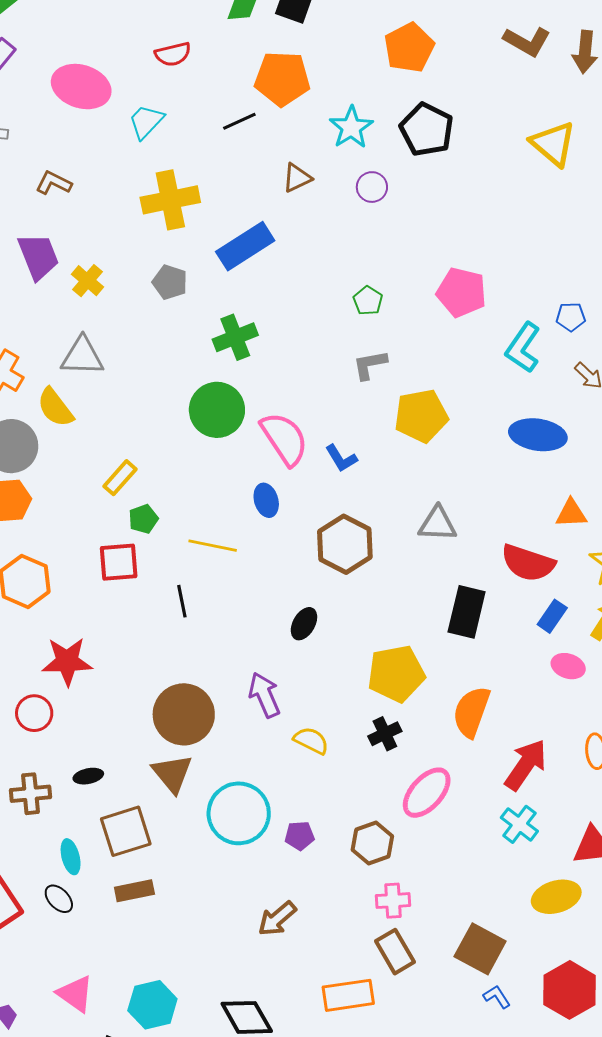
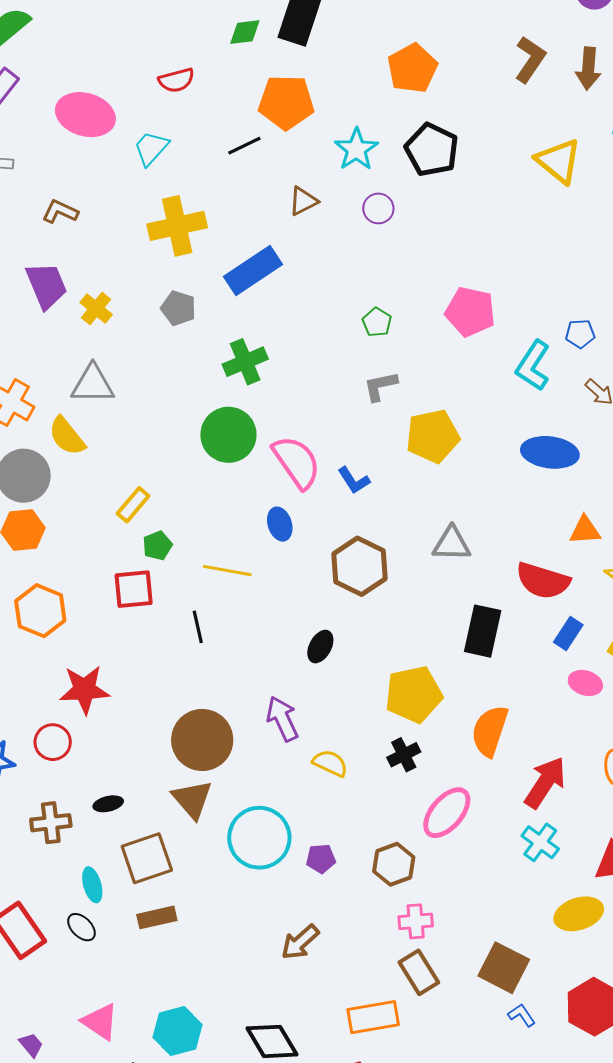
brown L-shape: (527, 41) -> (530, 59), turned -84

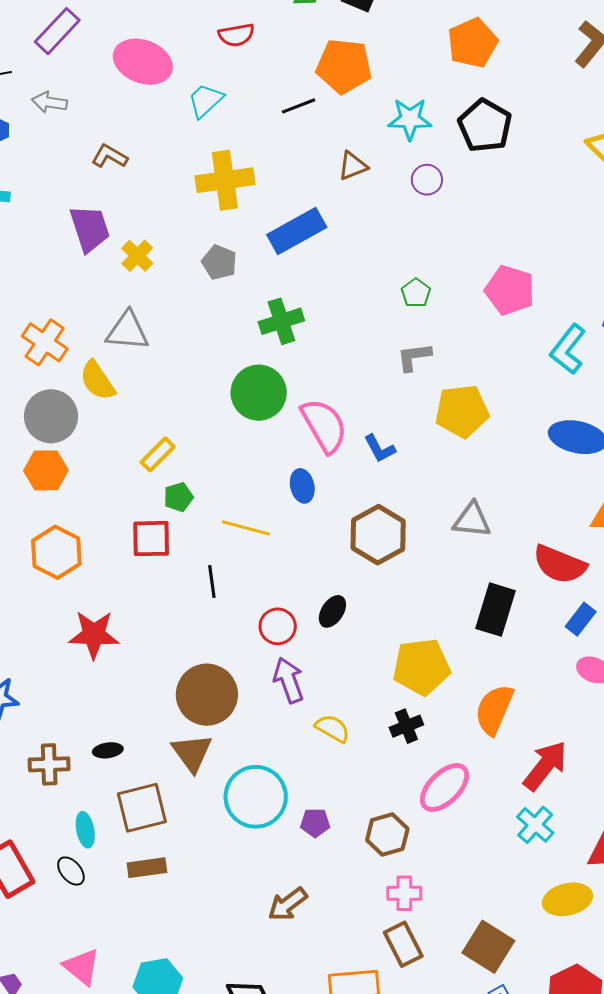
cyan star: (356, 149) -> (410, 119), turned 30
red circle: (53, 742) -> (278, 626), moved

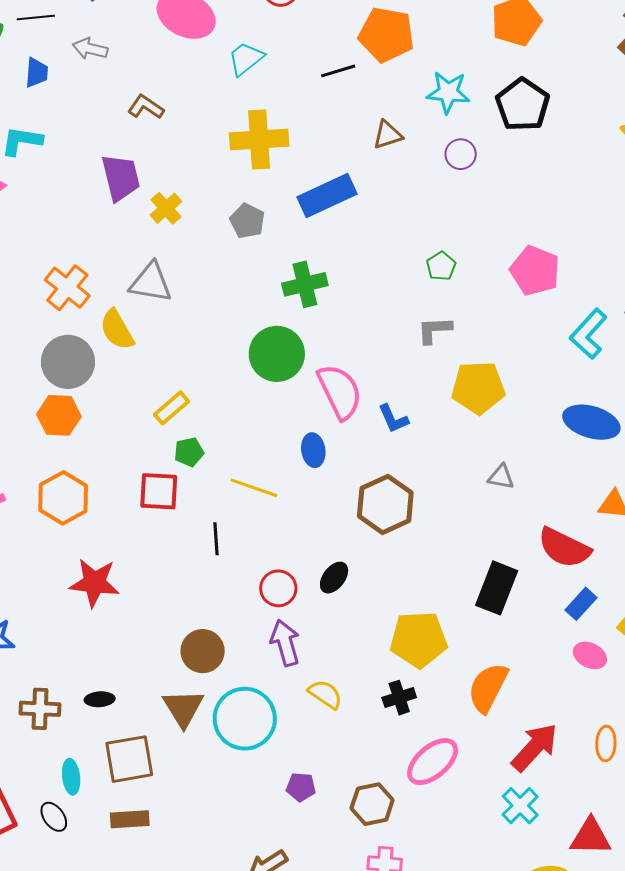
gray triangle: (472, 520) -> (501, 477), moved, size x0.7
brown circle: (207, 695) -> (203, 651), size x0.7
cyan circle: (256, 797) -> (245, 719), moved

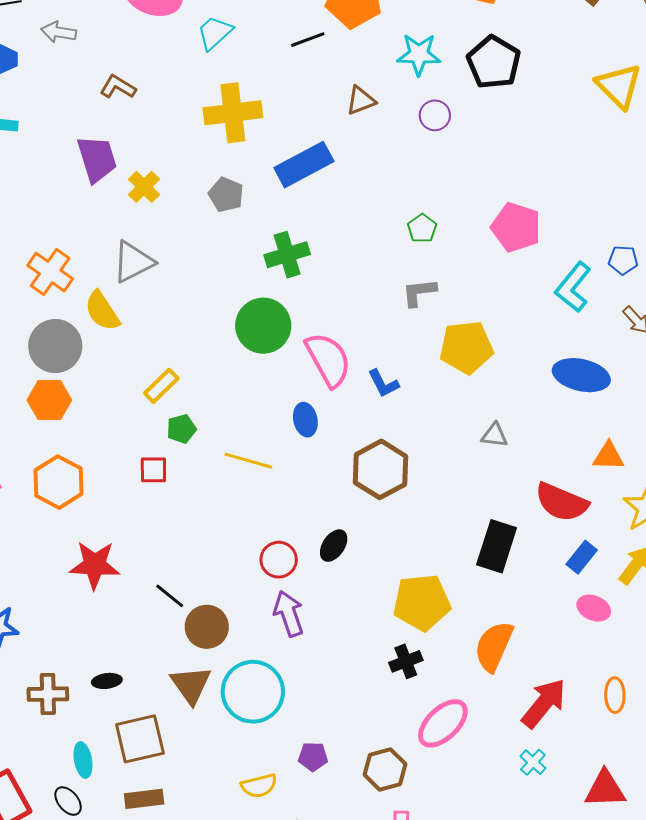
gray triangle: (151, 283) -> (133, 262), turned -33
red square: (159, 491) -> (153, 470), size x0.7
black line: (216, 539) -> (170, 596), moved, turned -44
yellow semicircle: (325, 694) -> (259, 786), moved, turned 135
cyan cross: (520, 806) -> (533, 762), size x0.7

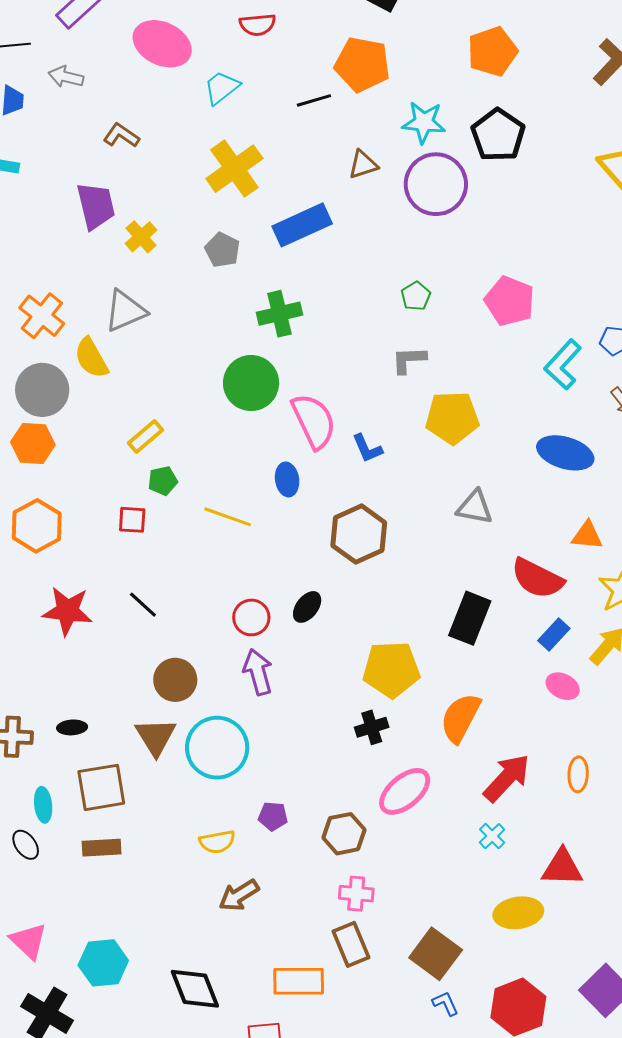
yellow cross: (233, 113) -> (234, 169), turned -32
purple circle: (435, 115) -> (436, 184), size x2.0
gray triangle: (494, 435) -> (475, 507), size x1.4
black line: (170, 596) -> (143, 605), moved

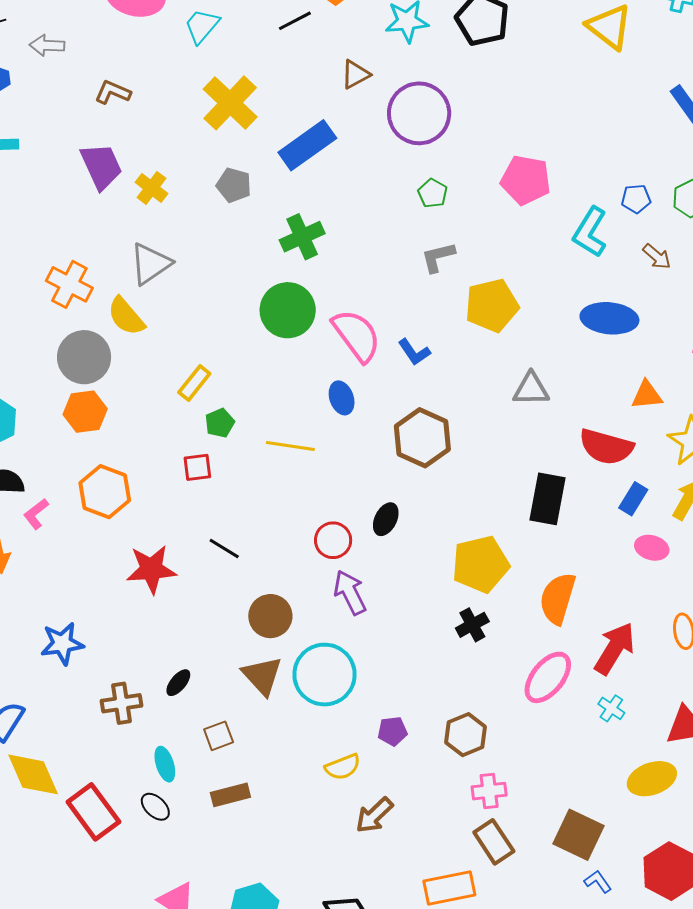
purple circle: (436, 184) -> (419, 113), moved
black ellipse: (72, 727) -> (178, 683), turned -36
brown square: (101, 787) -> (219, 736), size x0.6
pink ellipse: (405, 791) -> (548, 677), moved

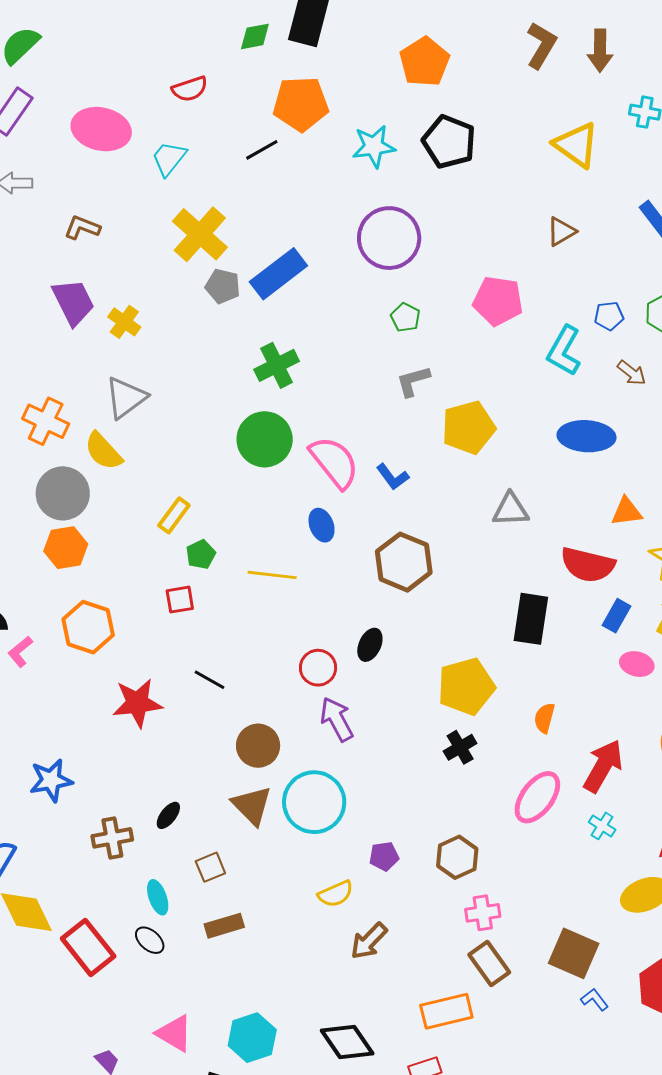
brown triangle: (355, 74) -> (561, 232), moved
gray pentagon: (234, 185) -> (223, 286), moved
orange semicircle: (558, 598) -> (544, 718), size x0.6

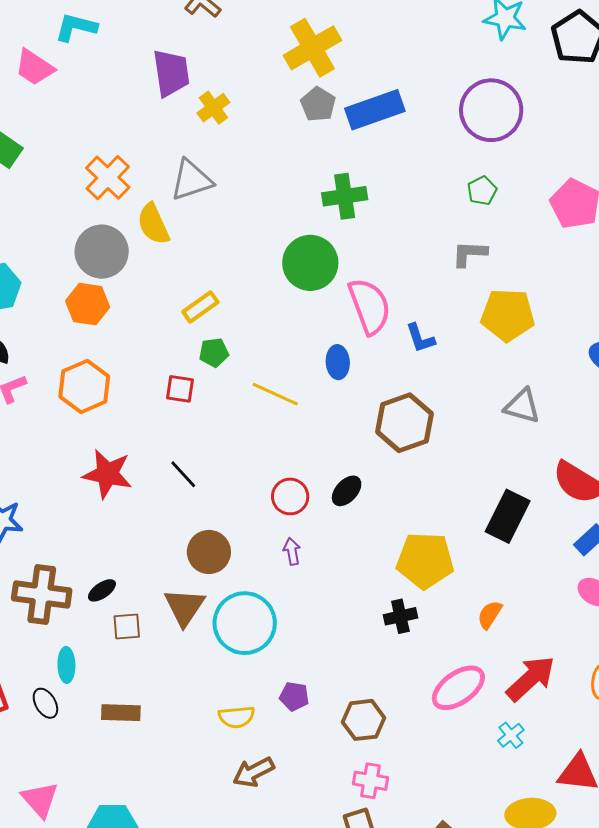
purple arrow: (337, 719) -> (292, 551), size x0.6
brown cross: (112, 838) -> (42, 594), size x1.4
brown square: (210, 867) -> (127, 627), moved

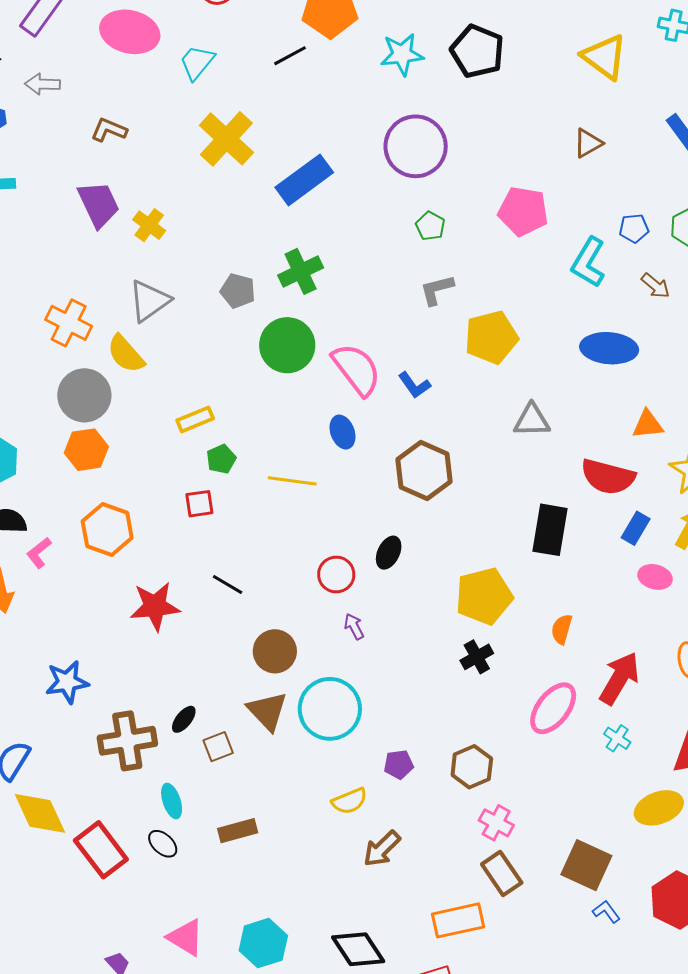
gray pentagon: (318, 104) -> (238, 291), moved
yellow rectangle: (200, 307) -> (195, 419), turned 30
pink cross: (371, 781) -> (496, 823), turned 36

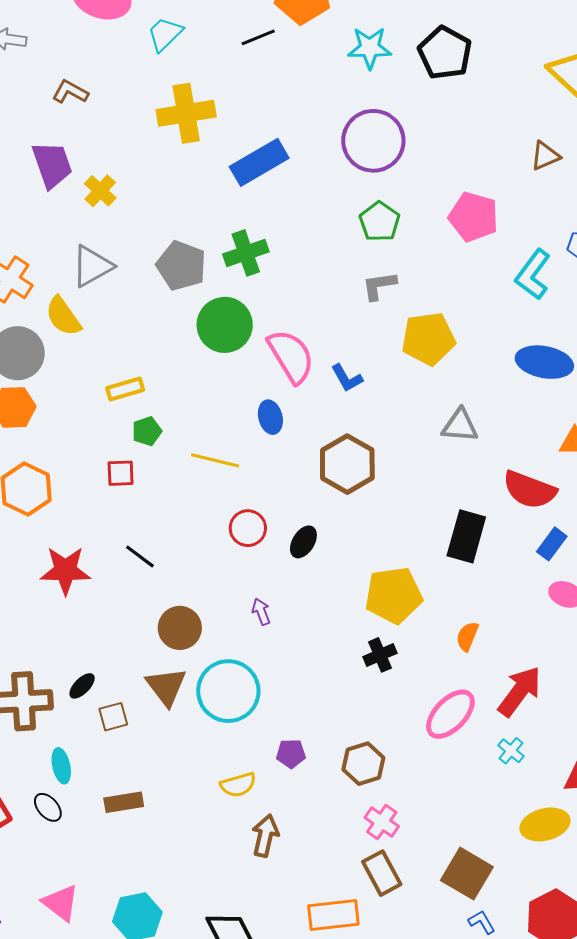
yellow cross: (226, 139) -> (186, 113), turned 32
green pentagon: (430, 226) -> (380, 222), size x1.4
gray pentagon: (238, 291) -> (181, 266), size x1.4
red circle: (336, 575) -> (248, 528), moved
brown arrow: (382, 849) -> (265, 836), turned 141

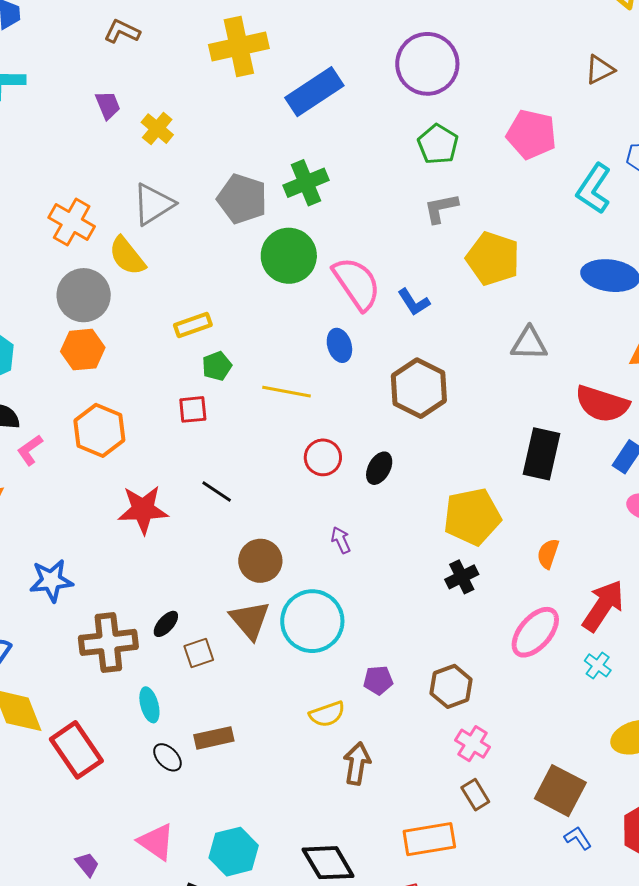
purple trapezoid: (52, 165) -> (108, 105), size x0.6
yellow pentagon: (428, 339) -> (493, 259), turned 30
black ellipse: (48, 807) -> (167, 757), moved
brown rectangle: (382, 873) -> (475, 795), size x0.7

